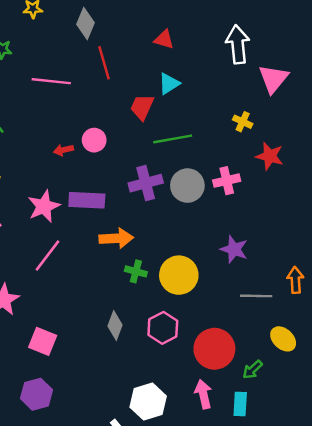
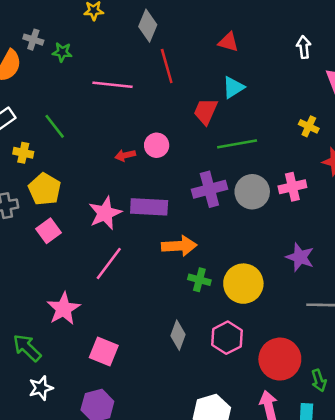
white arrow: (238, 44) -> (304, 47), size x0.6
green arrow: (252, 370) -> (319, 380), turned -65

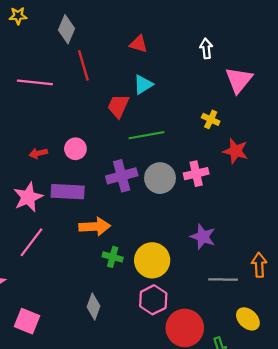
pink circle: (157, 145) -> (75, 149), moved
red arrow: (125, 155) -> (38, 153), moved
pink hexagon: (227, 338) -> (153, 300), moved

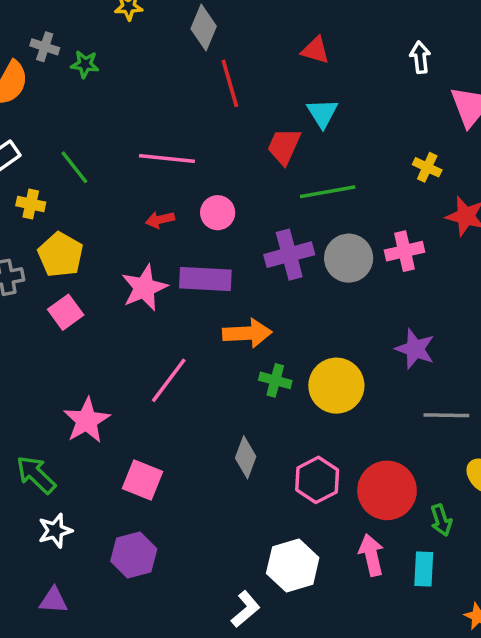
pink line: (35, 82) -> (167, 159), moved
cyan triangle: (143, 85) -> (322, 113), turned -30
pink line: (32, 242) -> (169, 380), moved
pink hexagon: (153, 300) -> (317, 480), moved

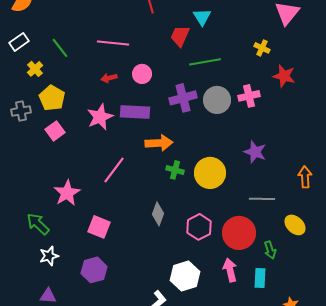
yellow cross: (31, 204) -> (35, 69), turned 35
gray line: (446, 415) -> (262, 199), moved

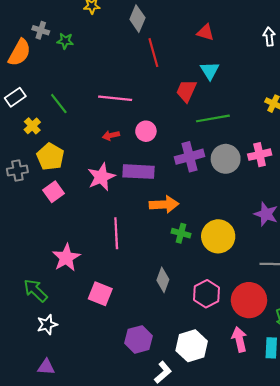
pink line: (114, 170) -> (116, 233), turned -40
purple hexagon: (94, 270) -> (139, 339), moved

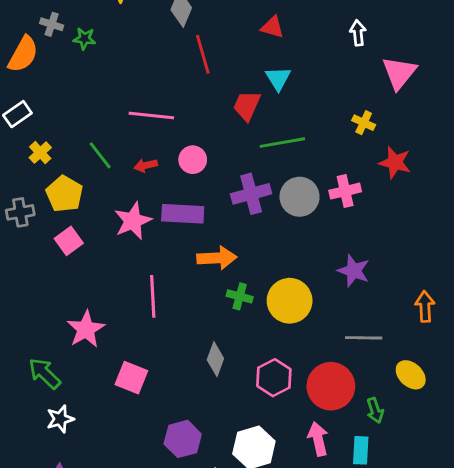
green line: (59, 104) -> (100, 155), moved

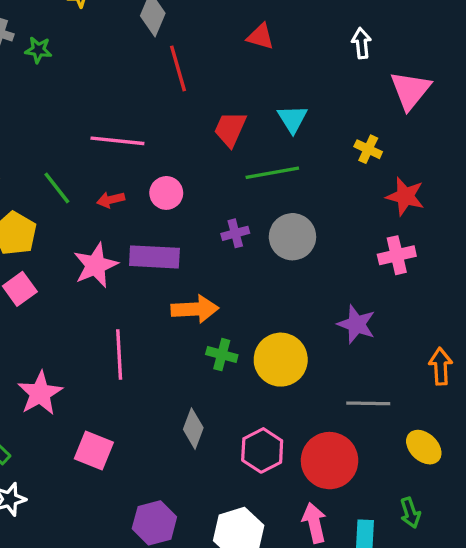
cyan triangle: (278, 78) -> (292, 119), moved
pink cross: (345, 191) -> (397, 255), moved
purple cross: (251, 194) -> (235, 233), size x0.6
green arrow: (375, 410) -> (410, 513), moved

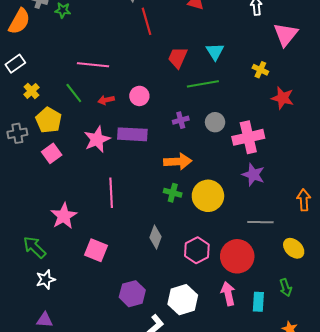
pink line: (117, 141) -> (93, 65), moved
gray circle: (292, 237) -> (215, 122), size x0.7
pink cross: (397, 255) -> (248, 137), moved, size x1.4
orange arrow: (195, 309) -> (178, 162), moved

